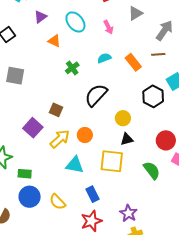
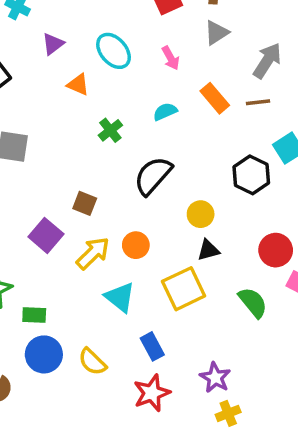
orange rectangle: (133, 62) -> (215, 98), moved
yellow square: (112, 161) -> (184, 289), turned -30
cyan triangle: (75, 165) -> (120, 297), turned 30

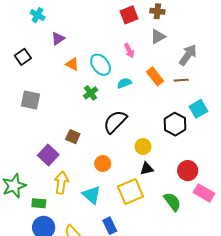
cyan ellipse: (114, 51) -> (101, 65), moved
yellow arrow: (93, 253) -> (61, 183), moved, turned -40

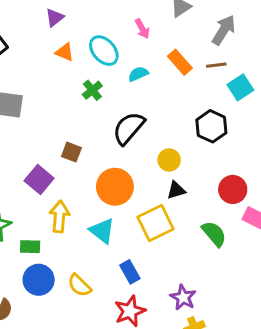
purple triangle: (58, 39) -> (55, 18), moved
cyan square: (198, 109) -> (240, 87), moved
orange circle: (103, 164) -> (115, 187), size x1.6

